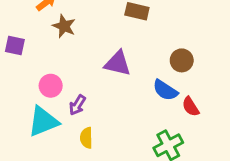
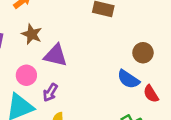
brown star: (64, 26) -> (32, 34), moved
purple triangle: (118, 63) -> (56, 55), moved

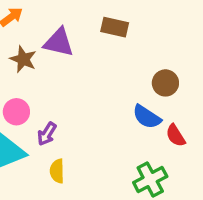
purple triangle: (56, 55) -> (59, 42), moved

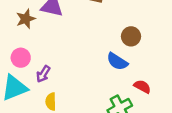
brown star: (23, 59) -> (26, 19), turned 30
red semicircle: (176, 135) -> (142, 87), moved, turned 150

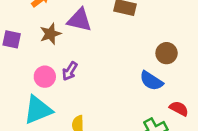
purple arrow: (43, 74) -> (70, 71), moved

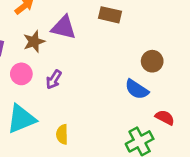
pink circle: (45, 77) -> (21, 74), moved

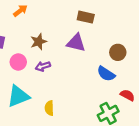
purple triangle: (64, 27) -> (76, 43), moved
brown star: (34, 42) -> (39, 42), moved
purple arrow: (54, 80) -> (43, 66), turned 40

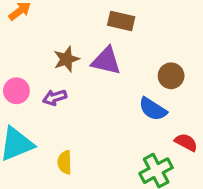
brown star: (39, 42) -> (66, 59), moved

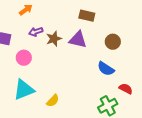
brown circle: (171, 76) -> (113, 42), moved
purple arrow: (55, 97) -> (36, 32), moved
yellow semicircle: (65, 162) -> (53, 101), turned -136

